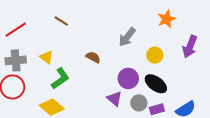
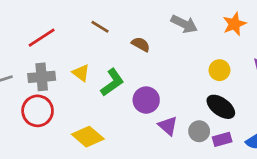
gray arrow: (127, 37) -> (184, 24), moved, turned -102
brown semicircle: (93, 57) -> (141, 44), moved
green L-shape: (60, 78) -> (112, 82), moved
purple circle: (128, 78) -> (146, 100), moved

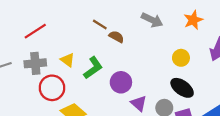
brown line: (100, 27) -> (100, 24), moved
red circle: (38, 111) -> (52, 88), moved

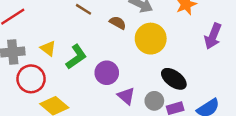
brown semicircle: (116, 37) -> (118, 23), moved
yellow circle: (181, 58) -> (151, 39), moved, size x1.6

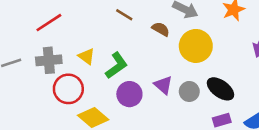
purple circle: (107, 73) -> (129, 94), moved
purple triangle: (126, 96) -> (163, 85), moved
gray circle: (154, 101) -> (189, 91), moved

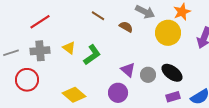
yellow circle: (196, 46) -> (168, 33), moved
red circle: (68, 89) -> (27, 80), moved
purple circle: (129, 94) -> (118, 93), moved

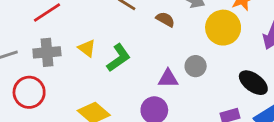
purple triangle: (128, 70) -> (168, 79), turned -42
black ellipse: (172, 73) -> (253, 83), moved
gray circle: (148, 75) -> (196, 66), moved

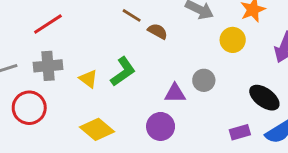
brown semicircle: (165, 19) -> (158, 31), moved
yellow circle: (223, 28) -> (233, 40), size x0.7
yellow triangle: (87, 48) -> (88, 79), moved

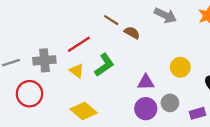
red line: (48, 24) -> (79, 44), moved
yellow circle: (233, 40) -> (180, 67), moved
gray circle: (204, 80) -> (170, 103), moved
purple circle: (161, 126) -> (146, 109), moved

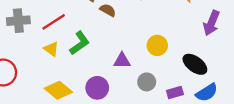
gray cross: (44, 60) -> (18, 21), moved
purple circle: (146, 109) -> (97, 88), moved

